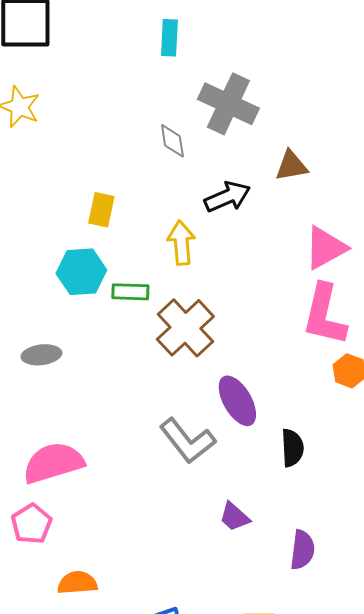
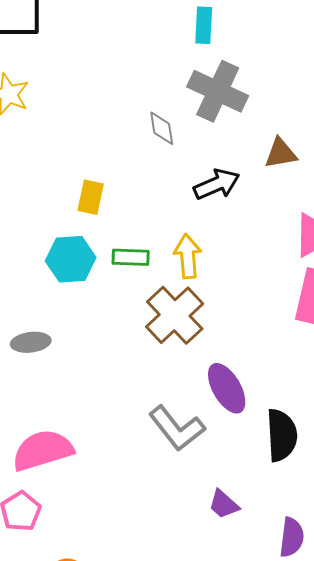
cyan rectangle: (169, 38) -> (204, 25), moved
yellow arrow: (181, 243) -> (188, 256), moved
green rectangle: (130, 292) -> (131, 257), moved
black semicircle: (292, 448) -> (282, 435), size x1.4

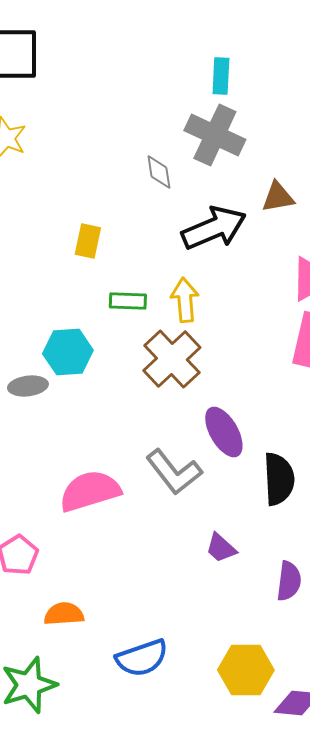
cyan rectangle: (204, 25) -> (221, 76), moved
black arrow: (217, 184) -> (214, 228), size x1.4
cyan hexagon: (71, 259) -> (68, 352), moved
pink semicircle: (43, 450) -> (90, 491), moved

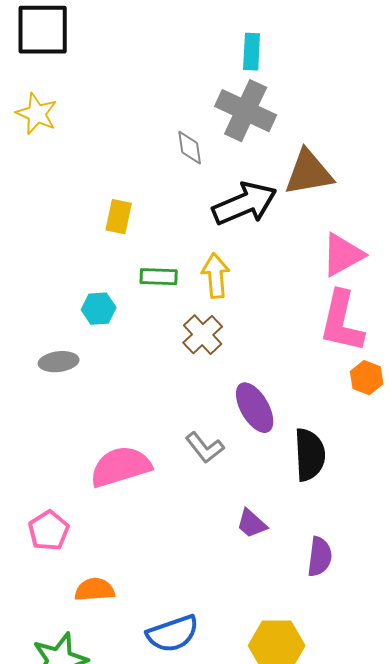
brown triangle: (278, 197) -> (309, 173), size x1.5
cyan hexagon: (68, 352) -> (99, 309), moved, size x0.7
brown cross: (172, 359) -> (203, 335), size x0.7
gray L-shape: (174, 472) -> (205, 448), size x0.7

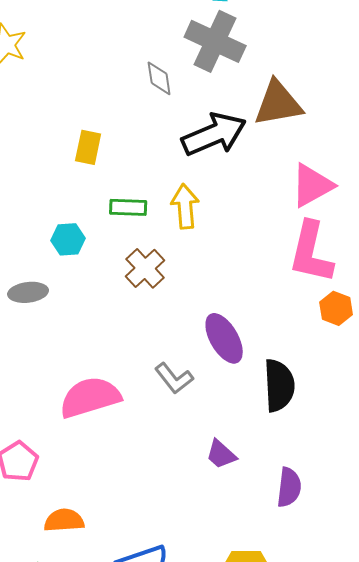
brown cross: (203, 335) -> (145, 268), moved

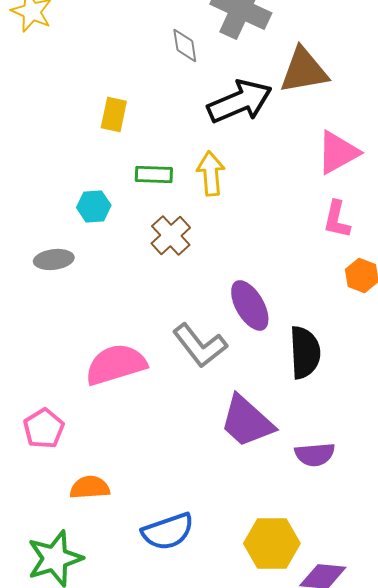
pink L-shape: (311, 252) -> (337, 219), size x0.6
gray L-shape: (174, 378) -> (200, 345), size x1.4
purple trapezoid: (221, 454) -> (247, 421), size x1.8
purple semicircle: (289, 487) -> (315, 454), turned 78

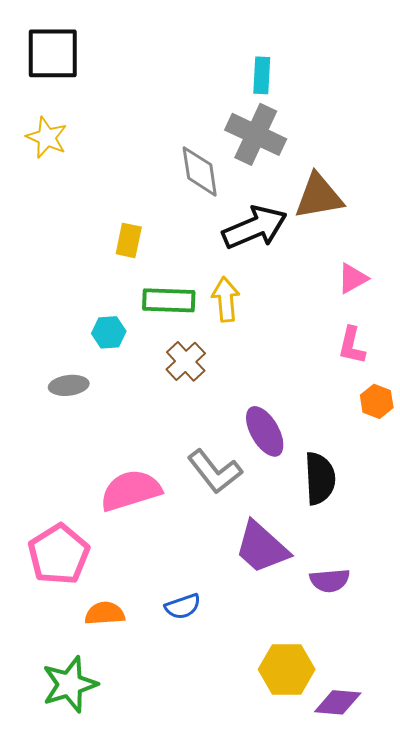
gray diamond: (185, 45) -> (200, 171), size x1.5
pink triangle: (338, 152) -> (353, 278), size x0.7
green rectangle: (154, 174) -> (169, 300), size x1.4
pink pentagon: (44, 428) -> (59, 554), size x1.5
blue semicircle: (168, 531) -> (183, 606), moved, size x0.7

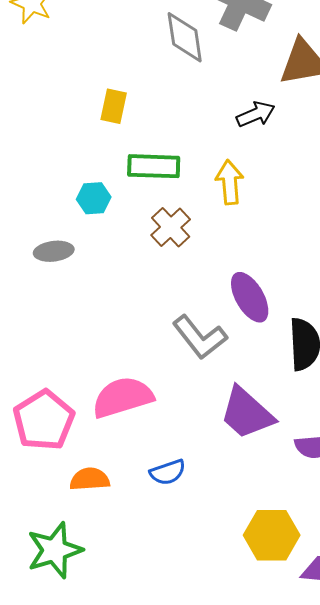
black arrow: (255, 227) -> (256, 114), moved, size x0.6
yellow arrow: (226, 299) -> (230, 182), moved
pink semicircle: (131, 490) -> (123, 397), moved

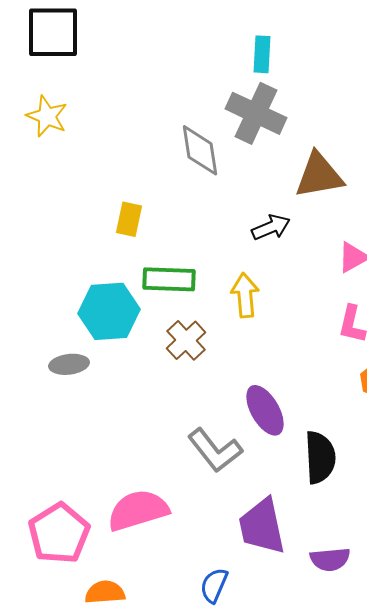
cyan hexagon: (94, 198) -> (109, 311), size x1.8
purple trapezoid: (247, 413) -> (262, 526), turned 36
blue semicircle: (168, 472) -> (214, 585), moved, turned 132

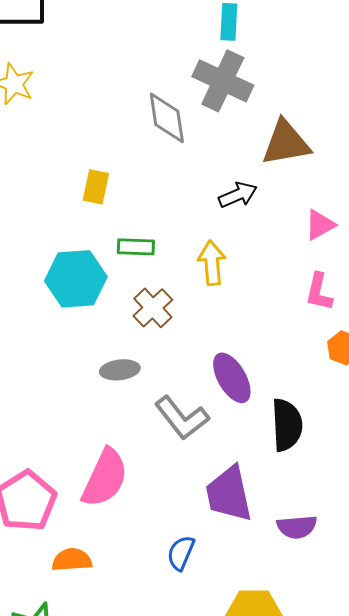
green rectangle: (169, 279) -> (136, 247), size x0.7
gray ellipse: (69, 364) -> (120, 370), moved
pink semicircle: (138, 510) -> (105, 478), turned 132

